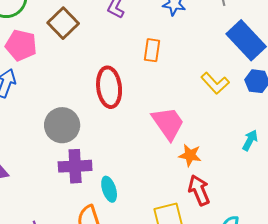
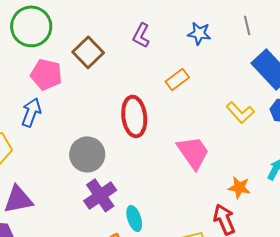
orange rectangle: (152, 50) -> (177, 79), turned 45
orange star: (190, 155) -> (239, 187), moved
purple cross: (75, 166) -> (100, 195), turned -32

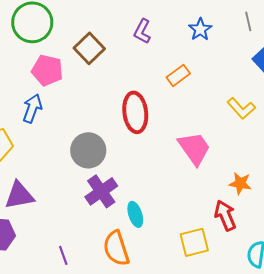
blue star: (199, 33) -> (200, 29), turned 30

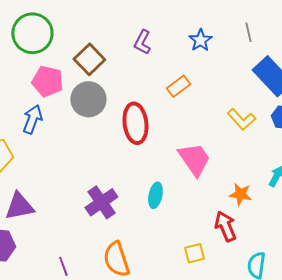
gray circle: (88, 150) -> (88, 99), moved
cyan ellipse: (135, 214) -> (155, 195), moved, turned 30
yellow square: (194, 242) -> (194, 253), size x0.7

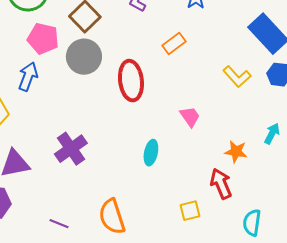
pink trapezoid: (194, 159) -> (190, 117), size x0.6
purple cross: (101, 202) -> (71, 149), moved
purple line: (63, 266) -> (59, 224), turned -48

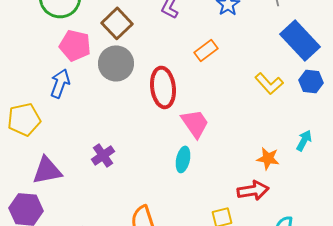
pink trapezoid: (190, 117) -> (195, 123), moved, size x1.4
purple cross: (71, 149) -> (103, 155), size x0.7
red arrow: (221, 184) -> (253, 190), turned 104

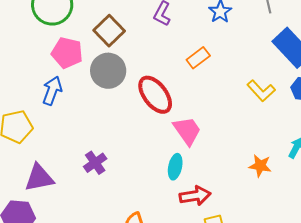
red ellipse: (163, 87) -> (155, 95), turned -30
red arrow: (253, 190) -> (195, 196), moved

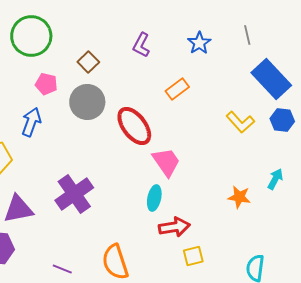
brown square: (109, 31) -> (88, 62), size x0.7
pink pentagon: (67, 53) -> (46, 84), size x0.7
purple cross: (95, 163) -> (74, 194), size x1.6

